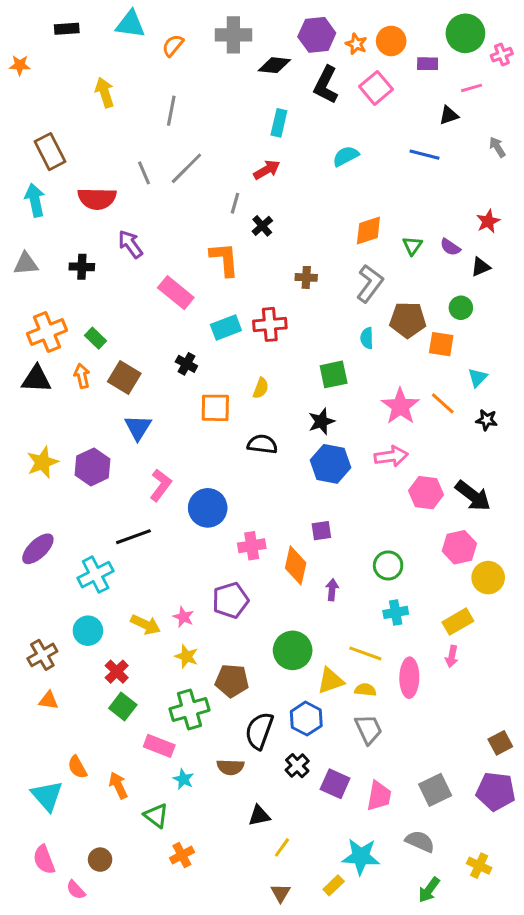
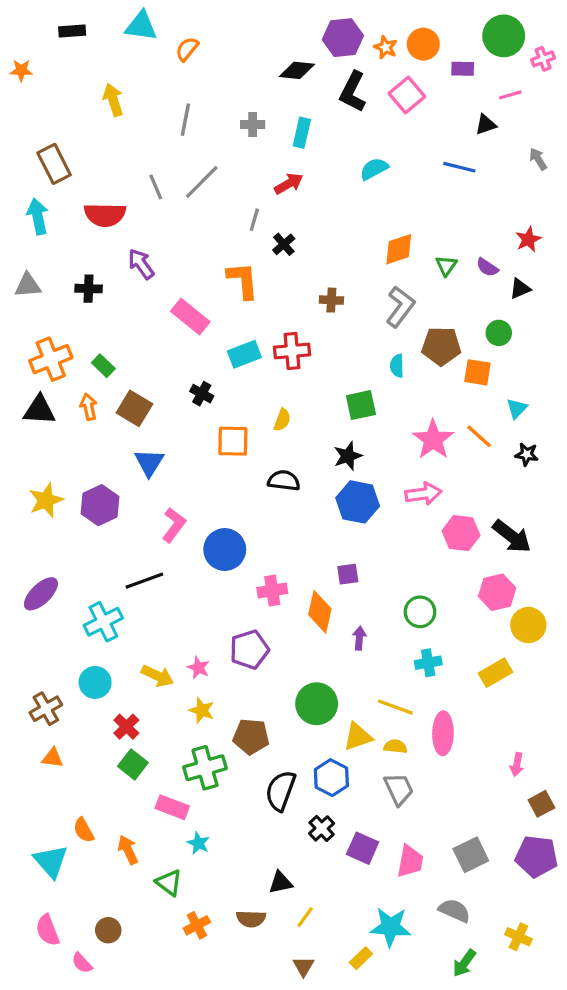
gray cross: (233, 35) -> (253, 125), moved, size x0.6
pink arrow: (452, 656) -> (517, 764), moved
brown semicircle: (230, 767) -> (251, 919), moved

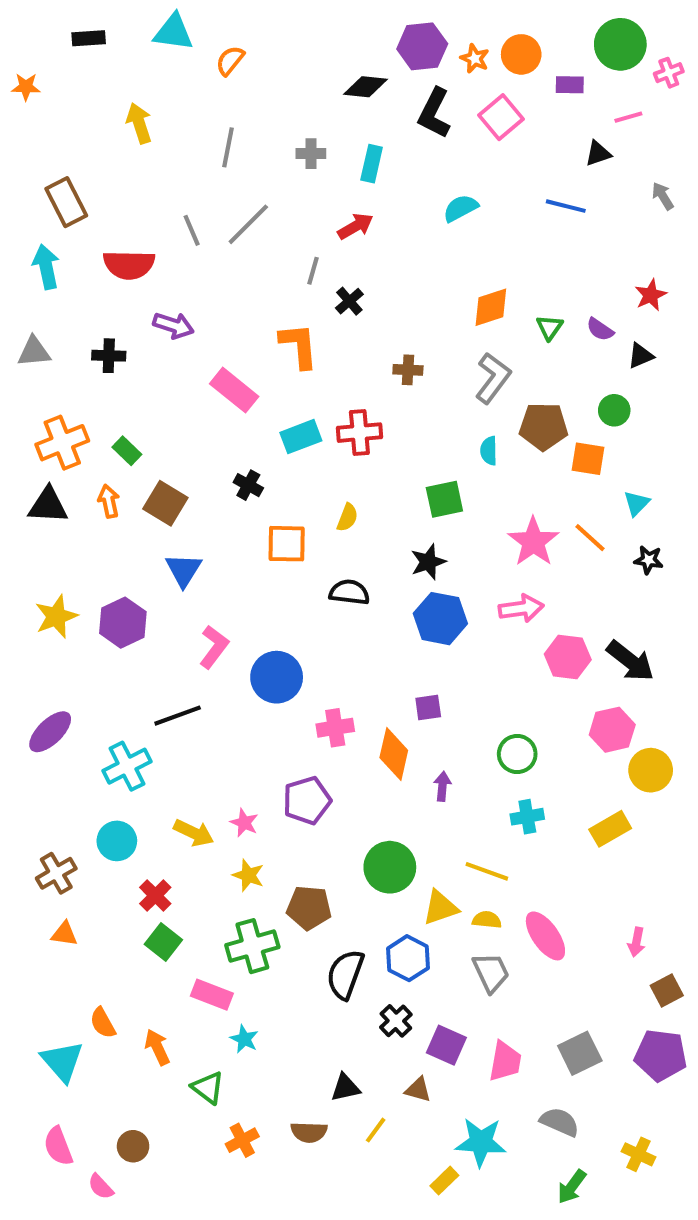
purple arrow: (141, 264) -> (173, 325), turned 144
pink ellipse: (443, 733) -> (545, 936), moved, turned -36
brown triangle: (303, 966) -> (418, 1090), moved, turned -45

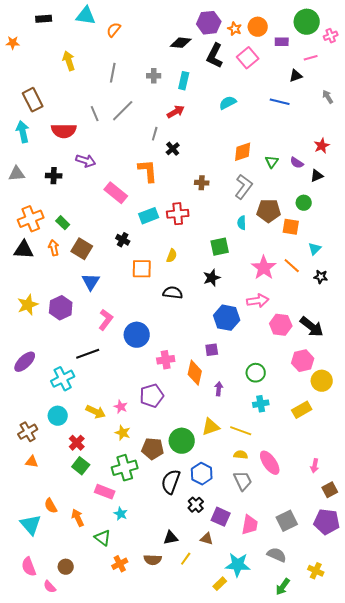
blue hexagon: (440, 619) -> (227, 318), moved
green circle: (390, 867) -> (182, 441), moved
yellow triangle: (440, 908) -> (211, 427), moved

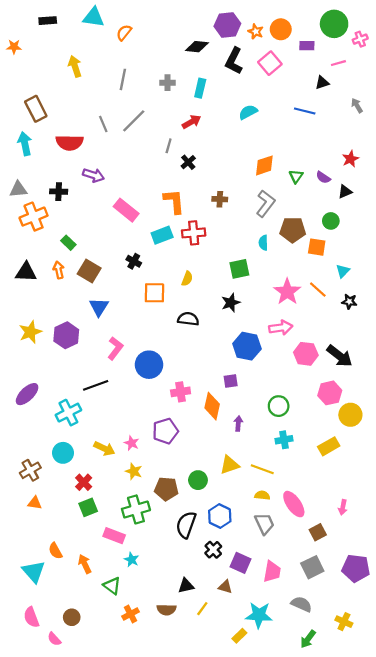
orange L-shape: (148, 171) -> (174, 201), moved
orange cross: (31, 219) -> (34, 217), moved
green circle: (182, 441) -> (198, 480), size x0.7
green square: (81, 466) -> (88, 507), turned 30
brown square: (330, 490) -> (318, 532), moved

